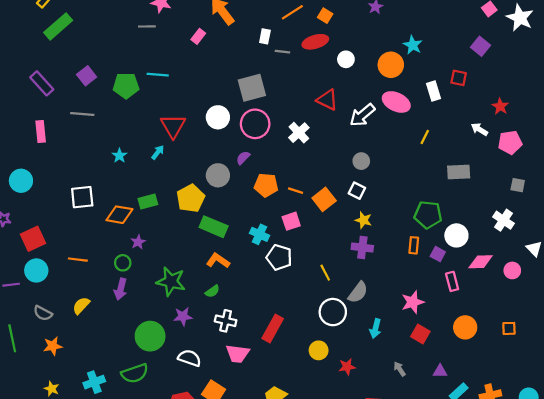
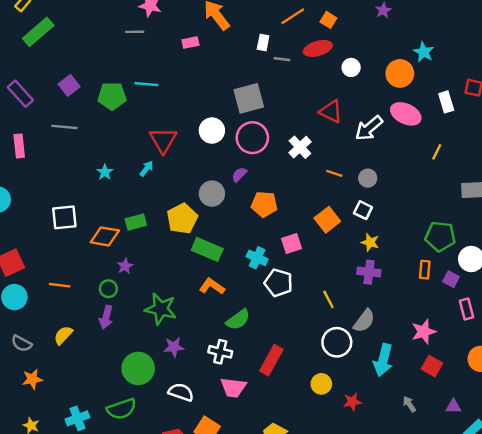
pink rectangle: (198, 36) -> (190, 43), turned 40
orange line: (296, 191) -> (334, 173), moved
green semicircle: (212, 291) -> (238, 320), moved, size x1.5
cyan arrow: (375, 328) -> (383, 360), size x1.5

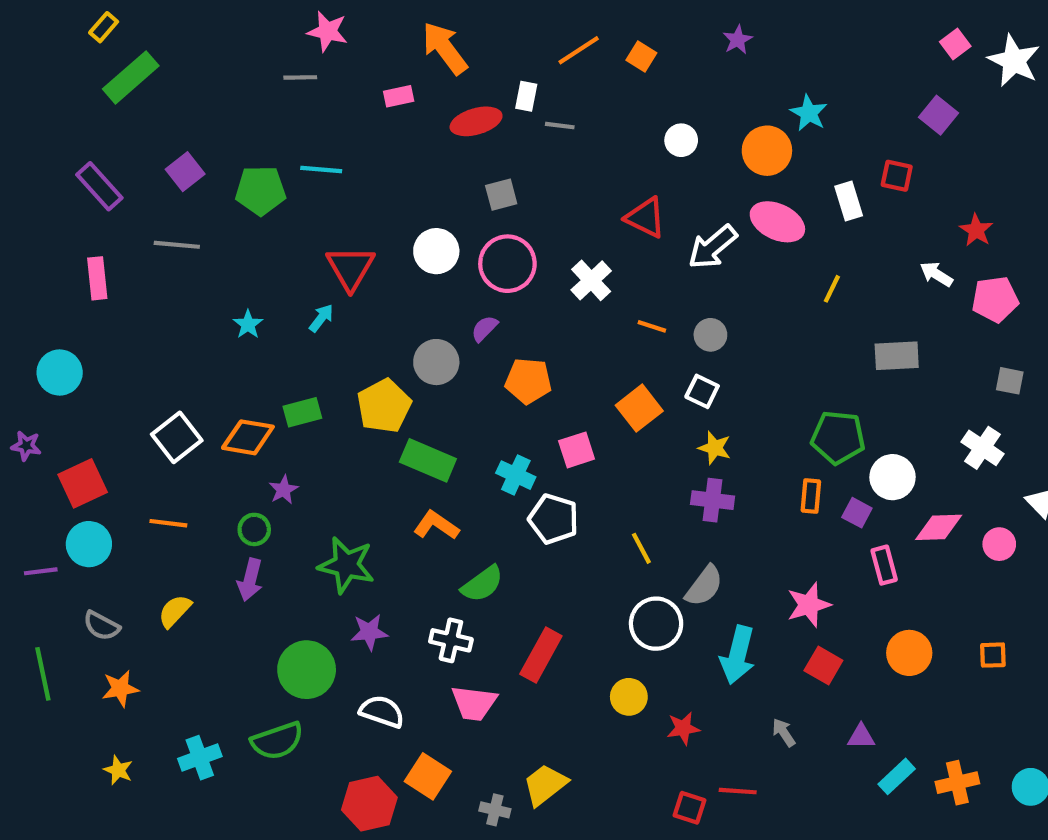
red ellipse: (318, 48) -> (476, 121), moved
gray square: (249, 98) -> (501, 195), size x0.6
white square: (64, 217) -> (177, 437), moved, turned -32

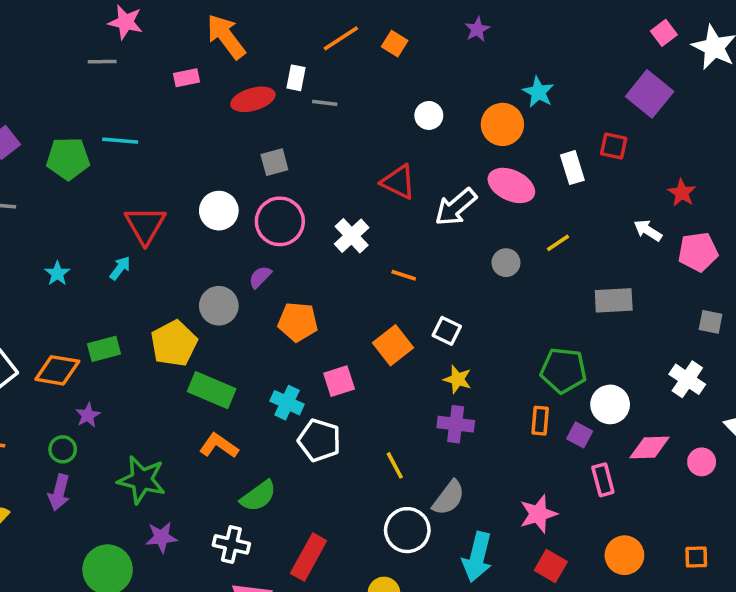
purple square: (939, 115) -> (650, 94), size x1.4
yellow line: (832, 289) -> (558, 243), turned 30
gray circle: (710, 335) -> (506, 263), moved

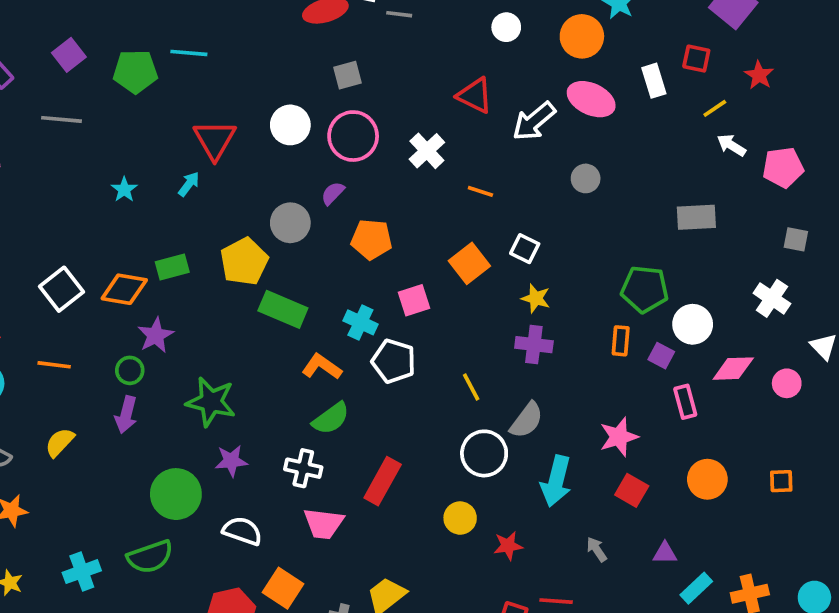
red star: (682, 193) -> (759, 75), moved
yellow line: (558, 243) -> (715, 108), moved
purple star: (88, 415) -> (156, 335), size x1.4
orange L-shape: (219, 446) -> (322, 367), moved

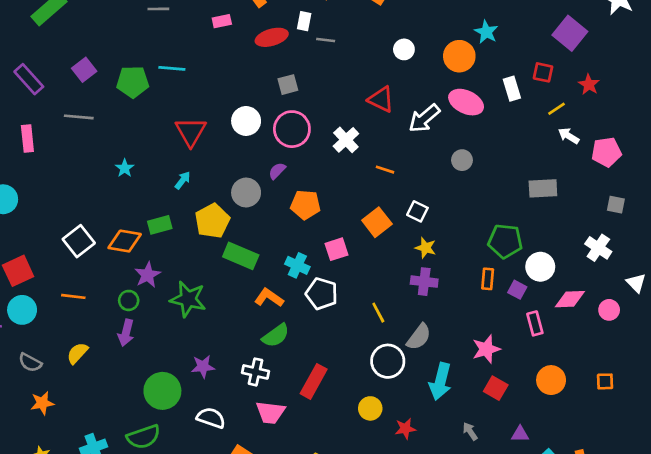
cyan arrow: (189, 184) -> (183, 180), moved
green star: (211, 402) -> (188, 299), moved

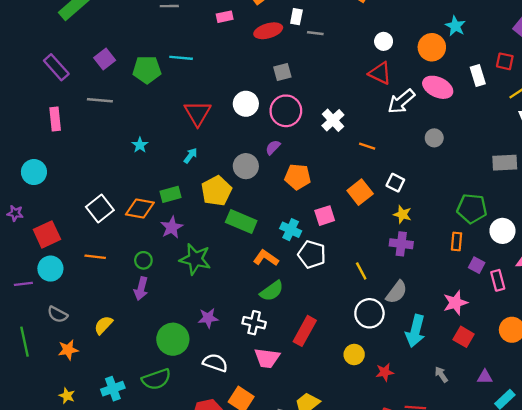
red triangle: (381, 99) -> (380, 73), moved
purple star: (148, 275) -> (172, 227), moved
purple square: (517, 290) -> (477, 265), moved
yellow semicircle: (77, 353) -> (103, 325), moved

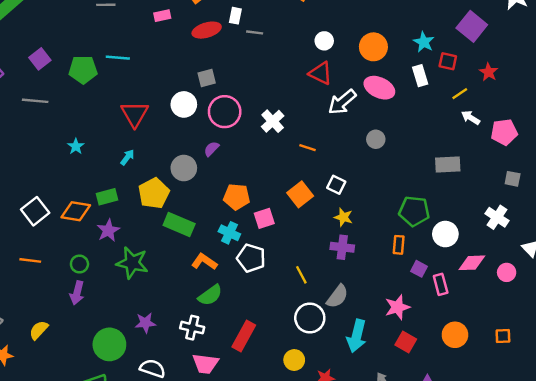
cyan star: (455, 26) -> (424, 42), moved
gray square: (282, 72) -> (207, 78), moved
orange pentagon: (298, 177) -> (237, 197), moved

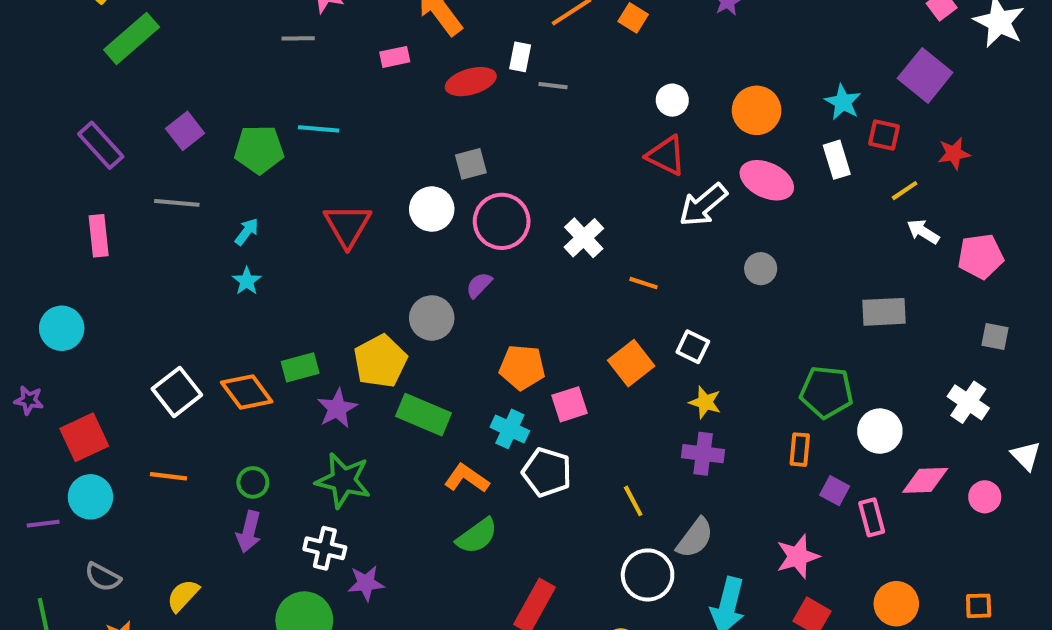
red star: (489, 72) -> (954, 154), turned 30
cyan arrow: (127, 157) -> (247, 232), moved
orange diamond: (76, 211) -> (247, 392), turned 44
purple star: (108, 230) -> (337, 408), moved
white cross: (192, 328) -> (325, 548), moved

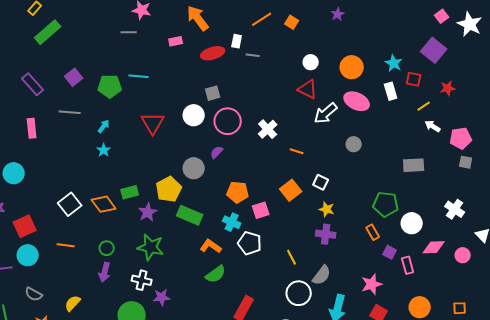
gray square: (995, 336) -> (466, 162), moved
orange rectangle: (800, 450) -> (373, 232), turned -35

